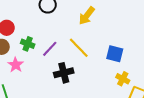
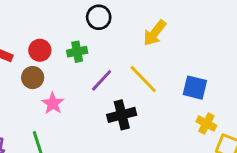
green cross: (28, 44) -> (77, 52), moved, turned -32

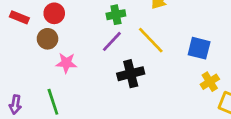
green cross: (77, 52) -> (116, 15), moved
pink star: (53, 103) -> (66, 63), turned -30
yellow cross: (206, 123) -> (210, 82), turned 30

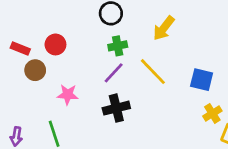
brown circle: (48, 39) -> (35, 70), moved
black cross: (131, 74) -> (116, 108), moved

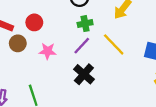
pink star: (68, 95) -> (48, 51), moved
black cross: (116, 108) -> (84, 74), turned -35

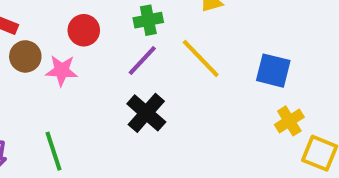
red circle: (34, 22) -> (84, 30), moved
pink star: (48, 51) -> (62, 71), moved

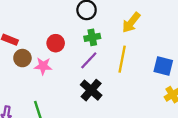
yellow line: (201, 58) -> (122, 59), turned 55

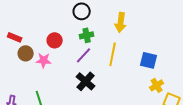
yellow arrow: (131, 23) -> (121, 22), turned -30

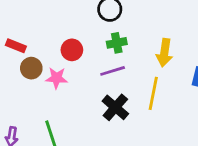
yellow arrow: (121, 22) -> (164, 53), moved
yellow line: (113, 54) -> (153, 93), moved
purple line: (84, 55) -> (113, 71), turned 30

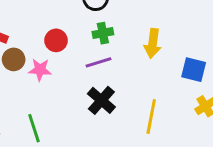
yellow line: (153, 93) -> (151, 117), moved

